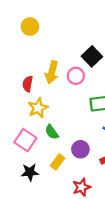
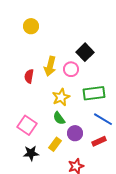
yellow star: (38, 108) -> (61, 97), moved
green semicircle: (52, 132) -> (59, 118), moved

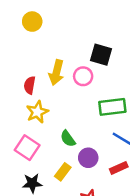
black square: (85, 52) -> (101, 55), turned -30
yellow star: (61, 97) -> (37, 112), moved

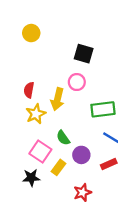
black square: (101, 55) -> (84, 54), moved
yellow arrow: (56, 72) -> (57, 99), moved
pink square: (27, 148) -> (40, 152), moved

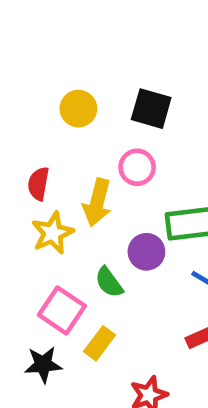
yellow circle: (31, 33) -> (78, 109), moved
purple circle: (81, 155) -> (146, 252), moved

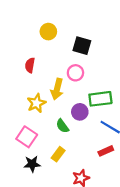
yellow circle: (78, 109) -> (48, 32), moved
red semicircle: (38, 184) -> (30, 65), moved
pink square: (62, 310) -> (27, 137), moved

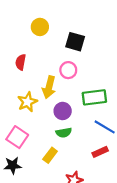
purple circle: (80, 112) -> (63, 111), moved
green semicircle: (62, 126) -> (64, 133), moved, turned -64
black star: (32, 164) -> (13, 165), moved

